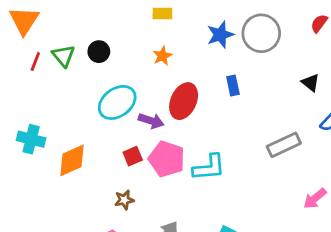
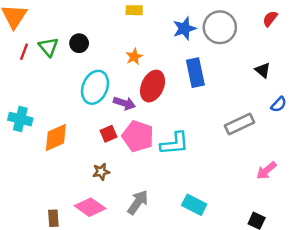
orange star: (162, 56) -> (134, 57), moved
blue rectangle: (233, 86) -> (195, 73), size x1.6
cyan ellipse: (117, 102) -> (95, 87), turned -32

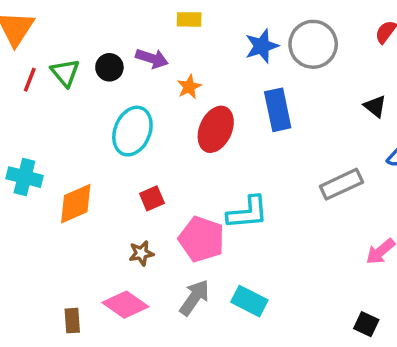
purple arrow: (124, 103) -> (152, 58), moved
pink pentagon: (138, 136) -> (202, 239), moved
cyan rectangle: (194, 205) -> (249, 301), moved

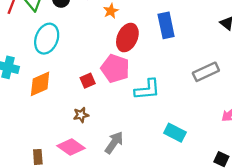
cyan ellipse: (132, 131) -> (47, 39), moved
pink pentagon: (202, 239) -> (115, 68), moved
cyan rectangle: (249, 301) -> (175, 133), moved

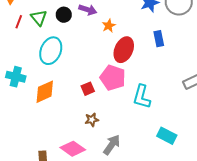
blue rectangle: (166, 25) -> (159, 39), size x0.7
cyan L-shape: (147, 89) -> (142, 97), turned 110
brown star: (81, 115) -> (92, 120), moved

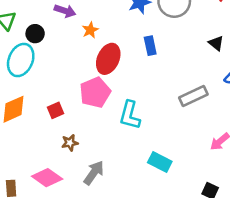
black circle: (64, 15) -> (35, 34), moved
pink pentagon: (113, 78) -> (95, 92), turned 30
red square: (88, 89) -> (55, 110), moved

